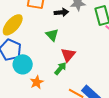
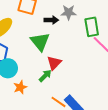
green triangle: (52, 35) -> (40, 42), size x1.5

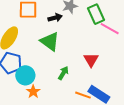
red triangle: (54, 63) -> (91, 60), moved
orange star: (20, 87) -> (33, 92), moved

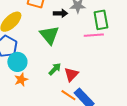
pink line: (110, 29) -> (94, 35), moved, turned -48
red triangle: (91, 60) -> (71, 74), moved

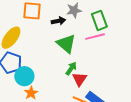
green triangle: (49, 35) -> (66, 44), moved
green arrow: (55, 69) -> (71, 68), moved

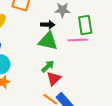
black arrow: (58, 21) -> (48, 25), moved
green triangle: (66, 44) -> (48, 41), turned -40

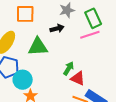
green triangle: (48, 41) -> (38, 47), moved
red triangle: (54, 78) -> (78, 78), turned -35

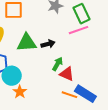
black arrow: (57, 28) -> (48, 44), moved

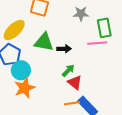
orange star: (20, 92) -> (25, 88), size x1.5
orange line: (69, 95) -> (72, 103), turned -42

